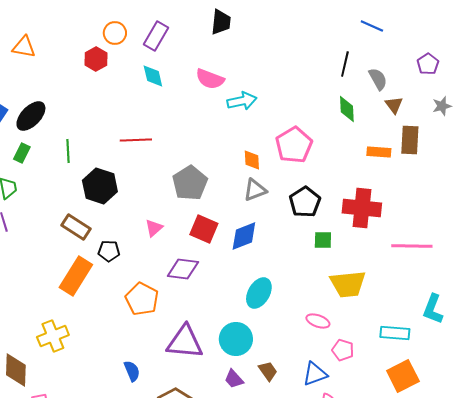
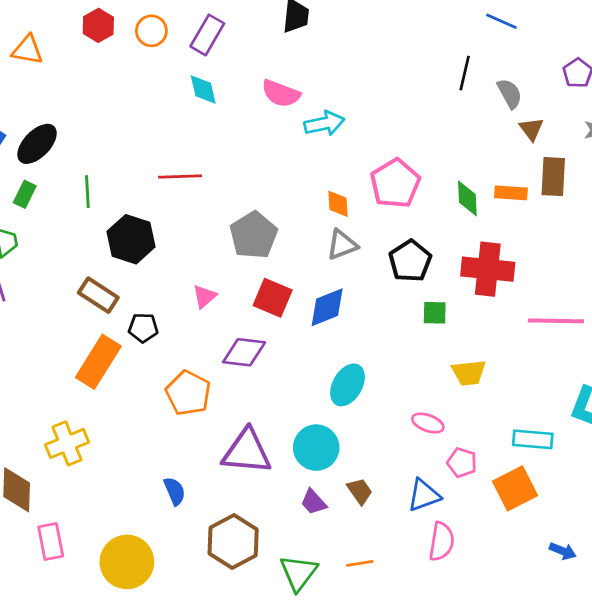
red hexagon: (96, 59) -> (98, 25), moved
green diamond: (347, 109) -> (467, 198), moved
yellow trapezoid: (348, 284) -> (469, 373), size x0.7
orange square: (403, 376) -> (515, 488), moved

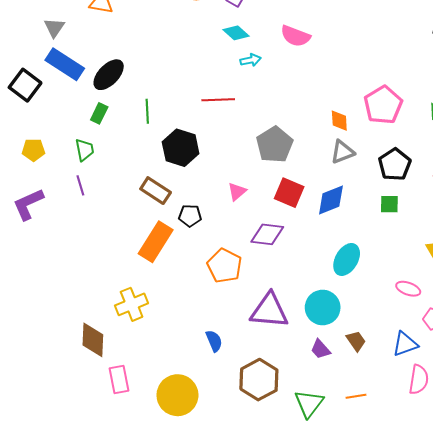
cyan diamond: (203, 89) -> (236, 33), turned -35
cyan arrow: (324, 123) -> (251, 60), moved, size x0.7
green square: (435, 313) -> (389, 204), moved

